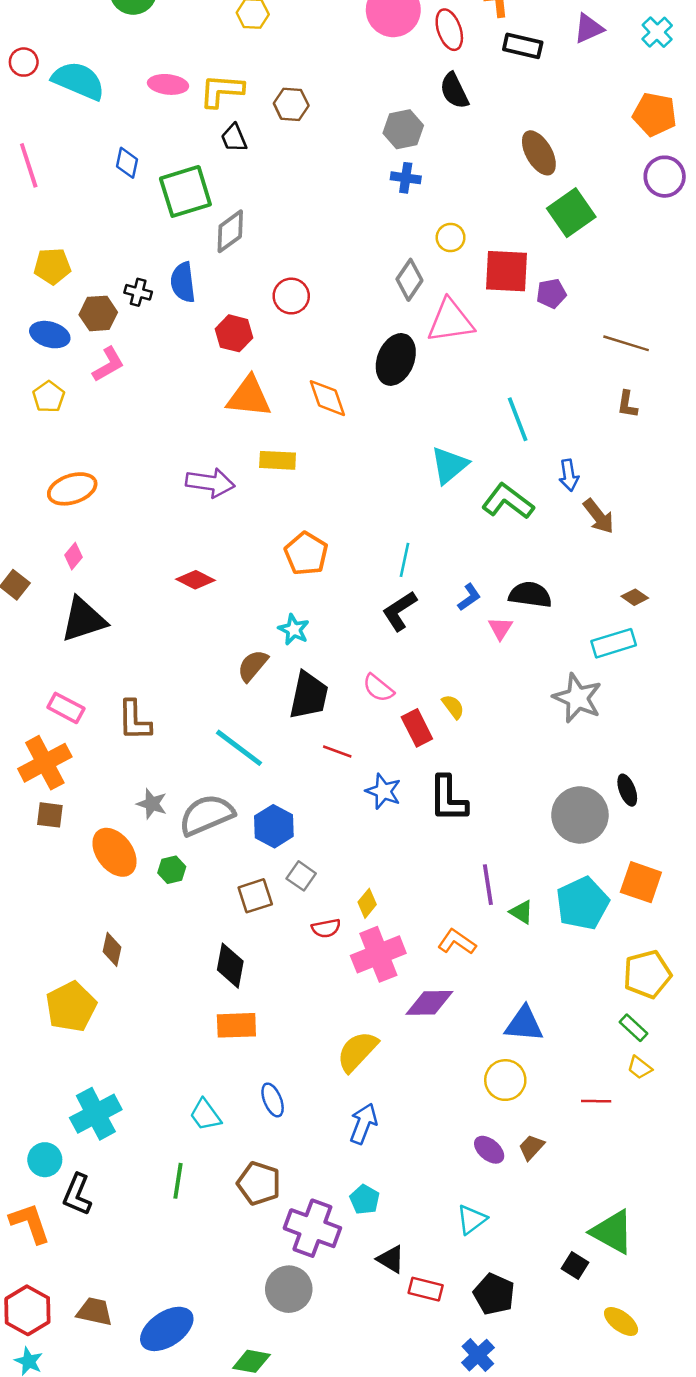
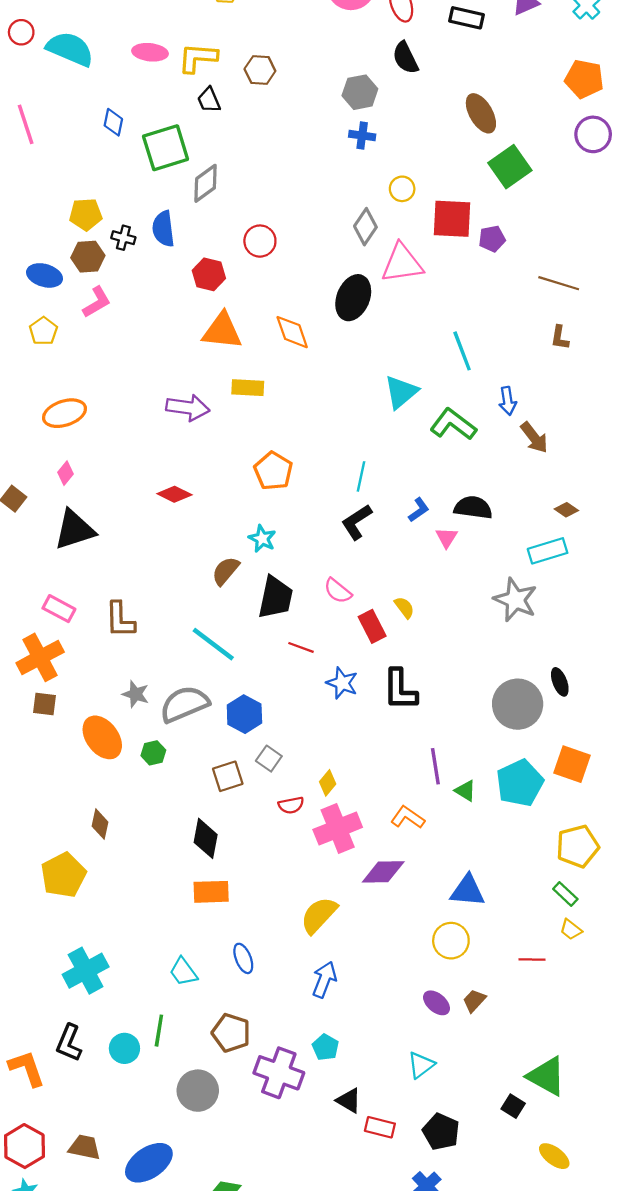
yellow pentagon: (52, 266) -> (86, 214), moved
cyan circle: (45, 1160) -> (124, 1048), moved
gray circle: (289, 1289) -> (198, 1091), moved

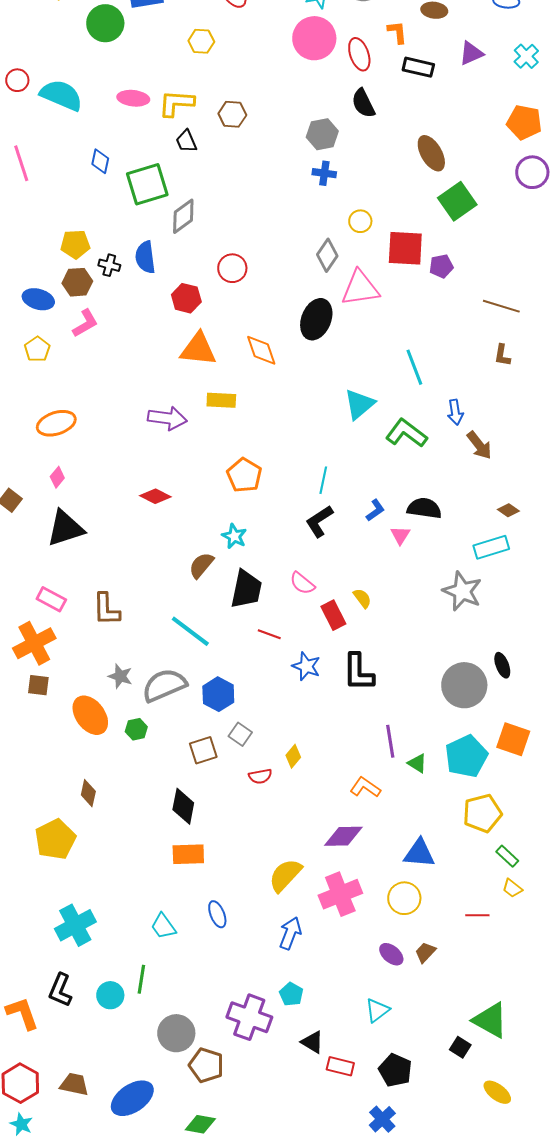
pink cross: (338, 828) -> (340, 894), moved
yellow pentagon: (578, 846) -> (482, 813), moved
brown pentagon: (231, 1033) -> (206, 1065), moved

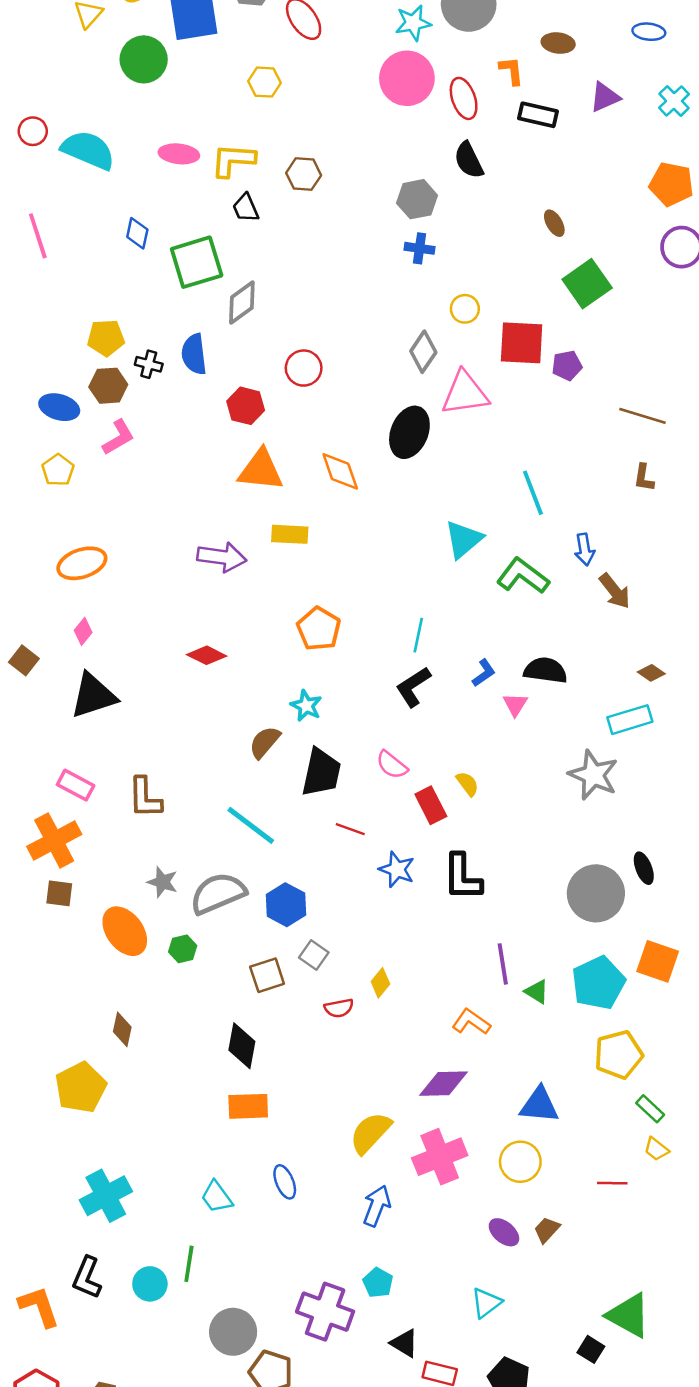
brown ellipse: (431, 153) -> (554, 223), size x0.6

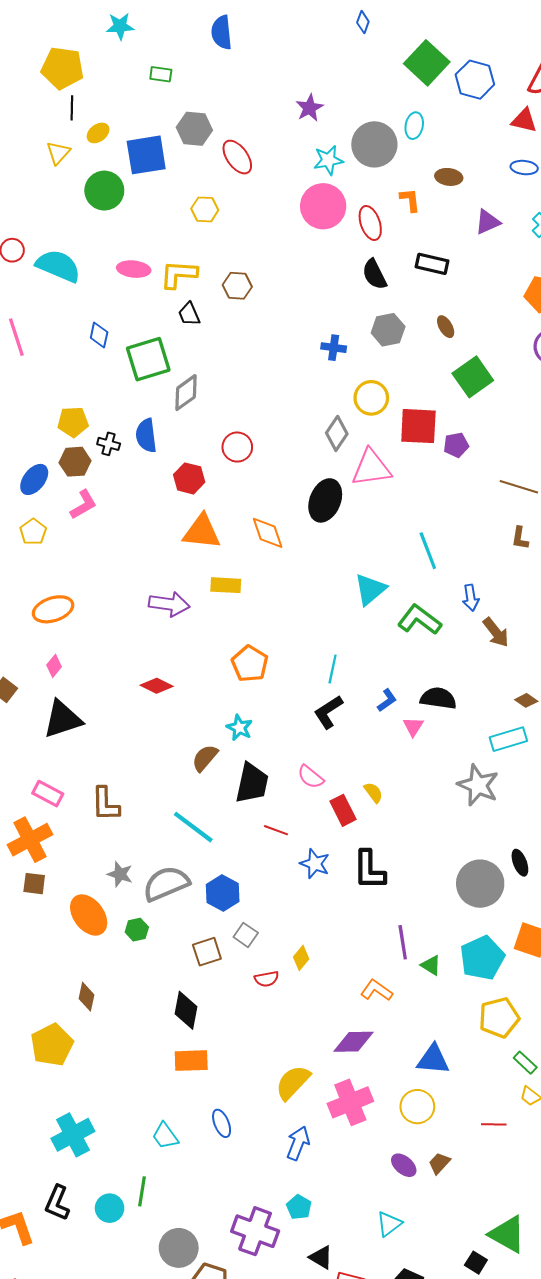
black rectangle: (538, 115) -> (432, 264), moved
gray hexagon: (417, 199) -> (388, 330), moved
yellow circle: (465, 309) -> (371, 398), size x1.4
blue ellipse: (59, 407) -> (34, 479), turned -68

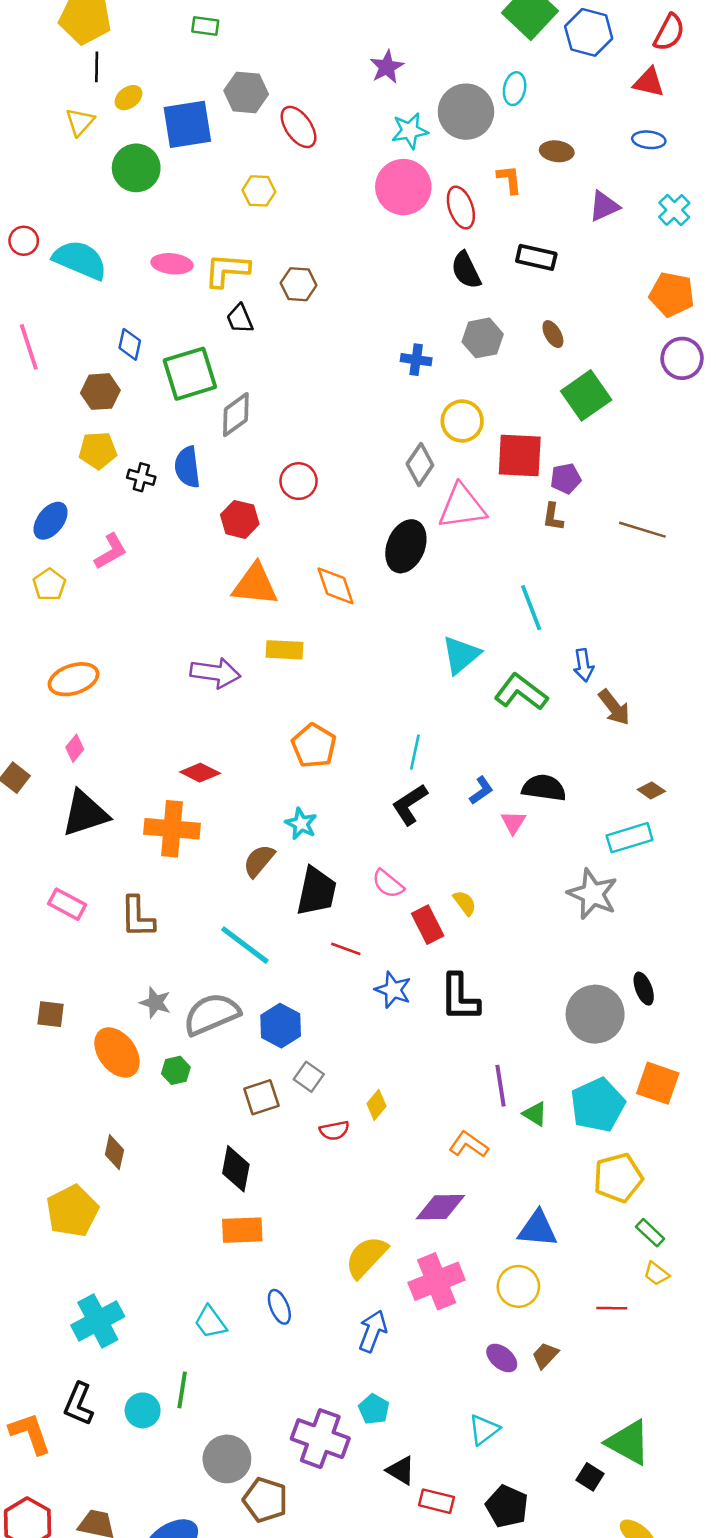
brown hexagon: (75, 462) -> (100, 392), moved
brown L-shape: (520, 538) -> (553, 517), moved
orange cross: (30, 840) -> (172, 829), moved, turned 33

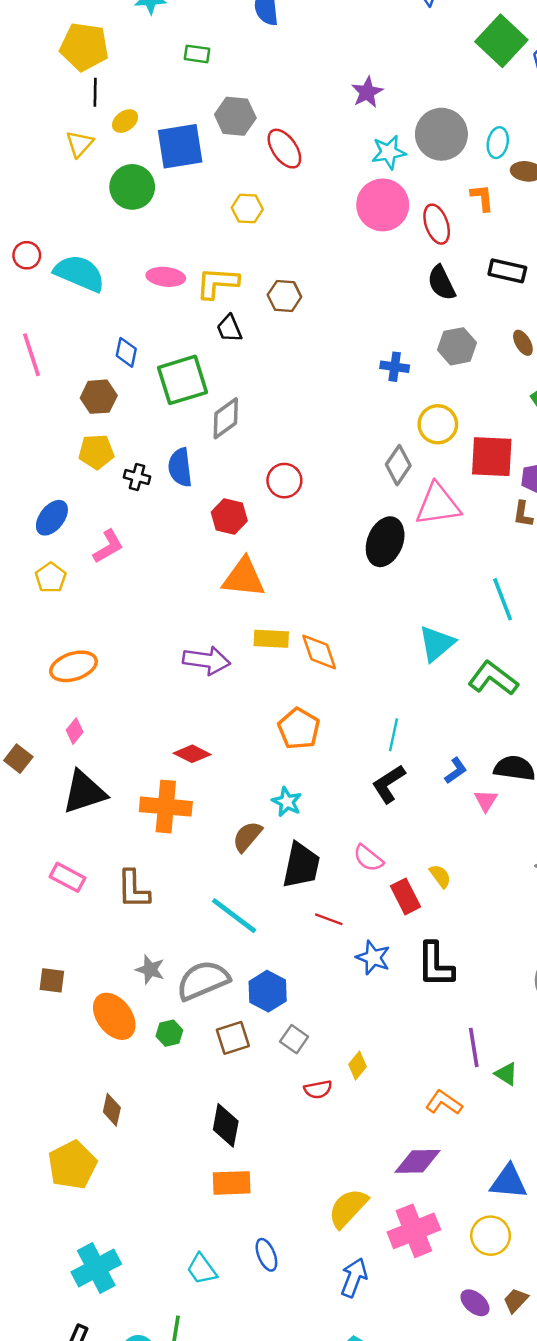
cyan ellipse: (515, 89) -> (498, 143), moved
orange diamond: (336, 586) -> (319, 652), moved
brown square: (261, 1097) -> (233, 1038), moved

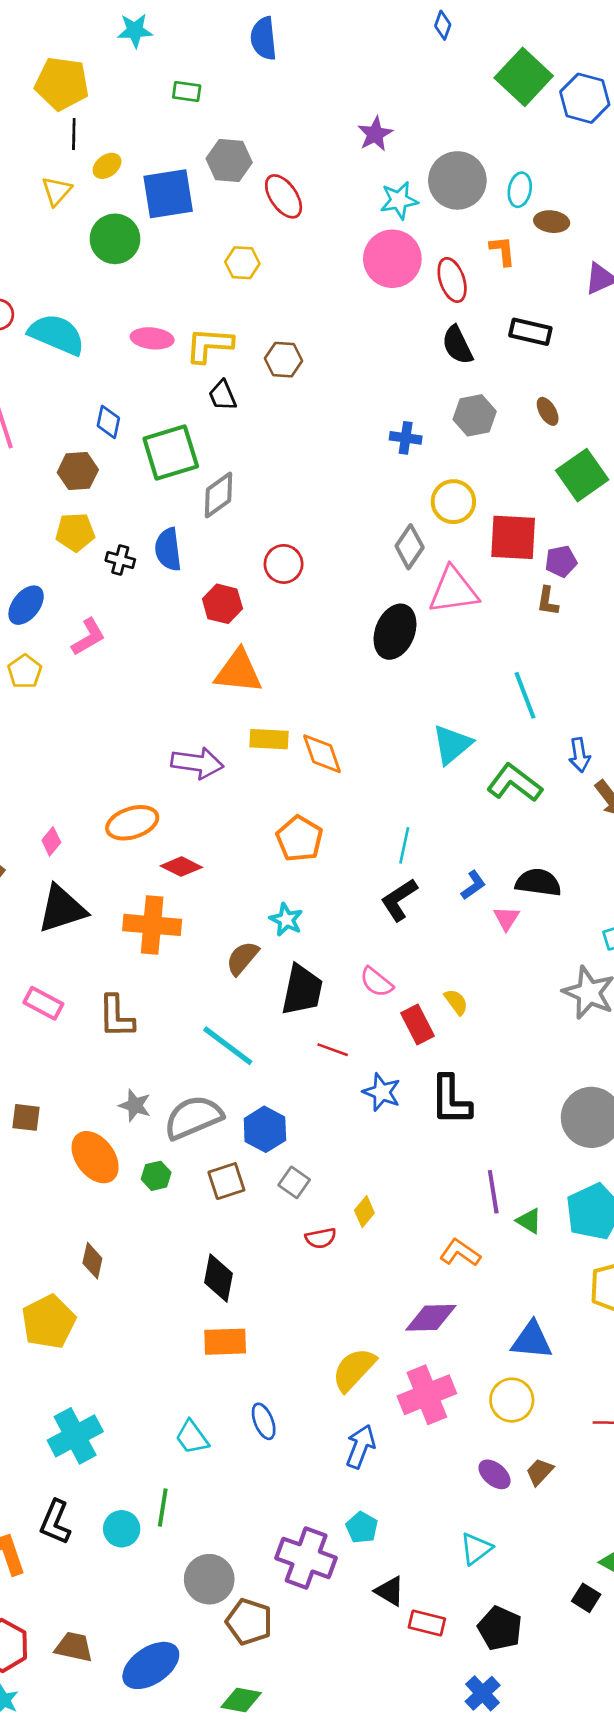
orange ellipse: (73, 666) -> (132, 823), moved

